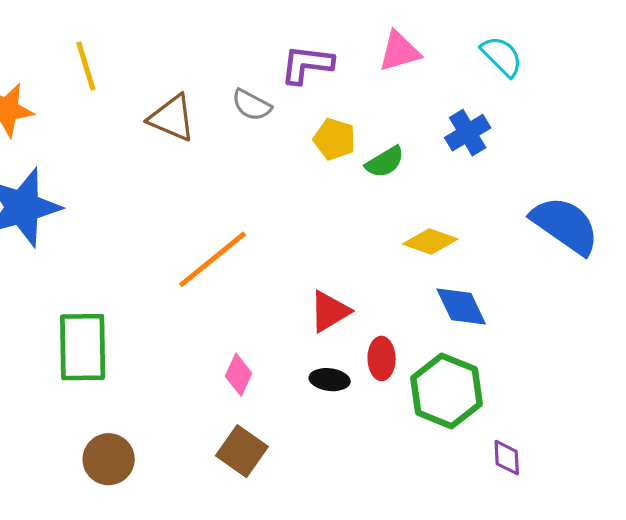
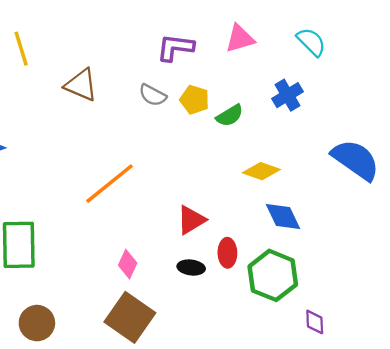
gray semicircle: (252, 105) -> (153, 95), moved
brown square: (242, 451) -> (130, 317), size x1.4

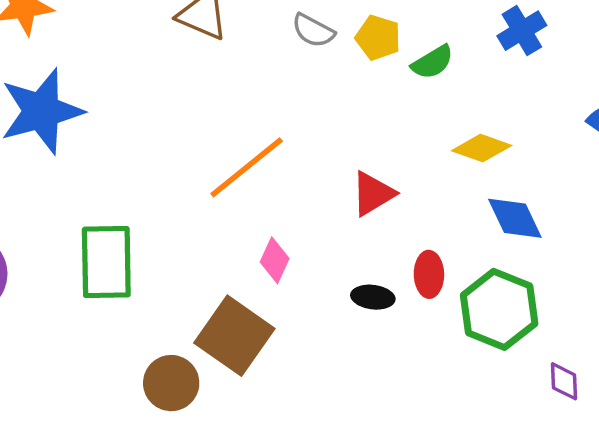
red triangle: (191, 220) -> (373, 194), moved
pink diamond: (128, 264) -> (275, 260), moved
brown square: (130, 317) -> (234, 336), moved
brown circle: (37, 323) -> (171, 383), moved

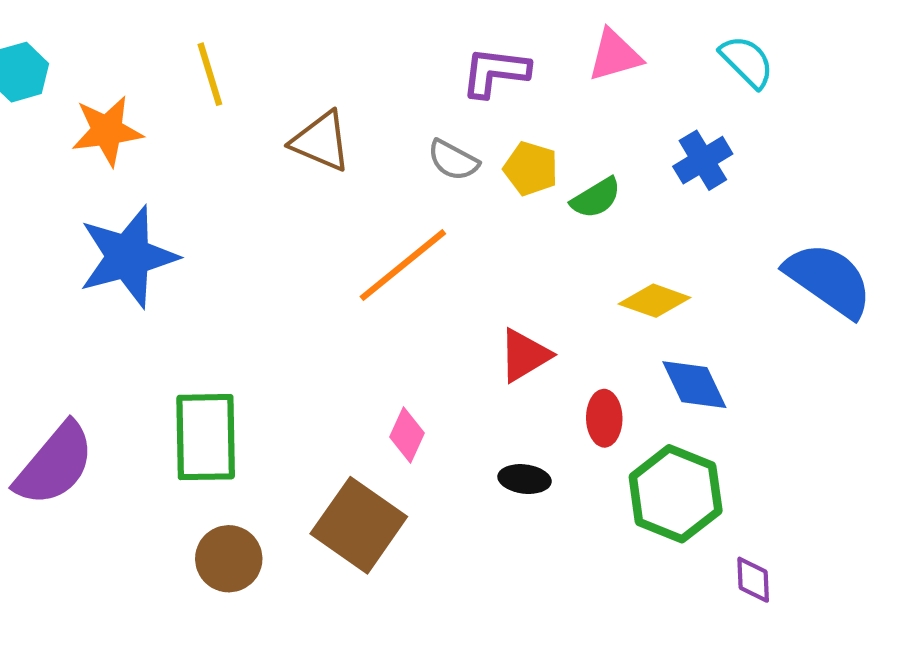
orange line: (247, 167) -> (403, 265), moved
red ellipse: (429, 274) -> (604, 418), moved
brown circle: (171, 383) -> (229, 559), moved

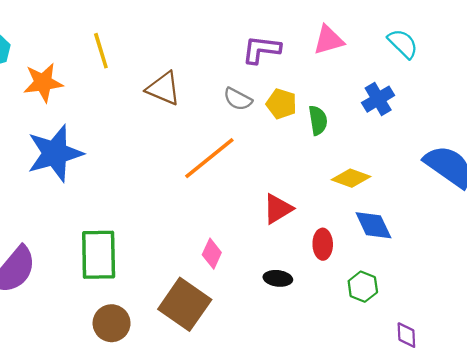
green semicircle: (596, 198) -> (318, 120), turned -68
green hexagon: (676, 494) -> (363, 287), size x0.6

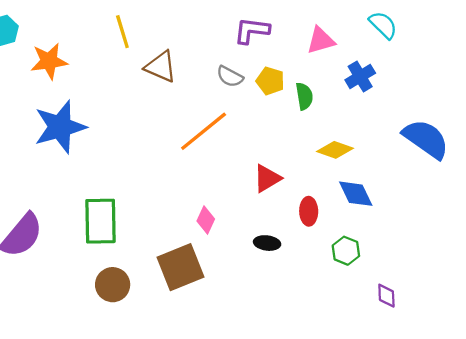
pink triangle: (329, 40) -> (321, 40), moved
yellow line: (101, 51) -> (122, 32), moved
brown square: (185, 304) -> (181, 267), turned 33

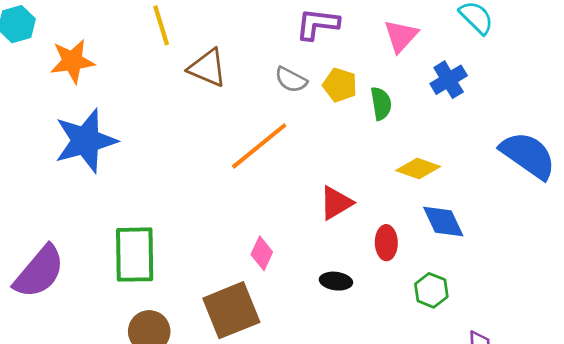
pink triangle: (321, 40) -> (401, 36), turned -32

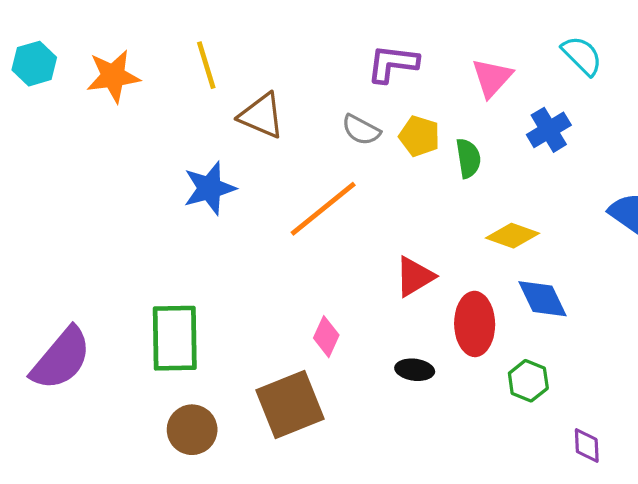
orange star: (72, 61) -> (113, 76), moved
blue star: (86, 141) -> (209, 188), moved, size x0.7
red ellipse: (386, 243) -> (475, 324), size x1.5

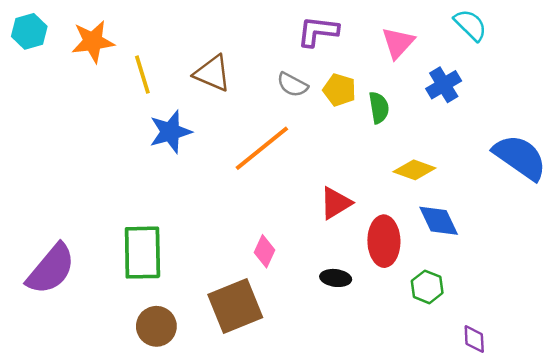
yellow line: (206, 65) -> (142, 75), moved

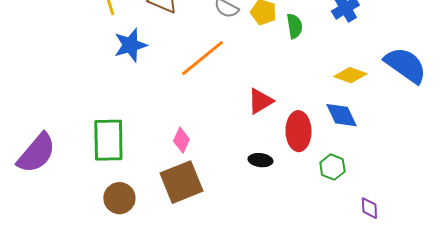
yellow diamond: (414, 170) -> (350, 75), moved
pink diamond: (264, 251) -> (181, 140), moved

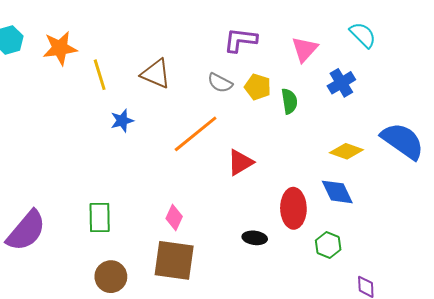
blue star: (130, 45) -> (122, 121), size x0.7
red triangle: (260, 101) -> (240, 162), moved
green rectangle: (108, 140) -> (100, 217), size x0.7
brown square: (181, 182) -> (174, 260), turned 30

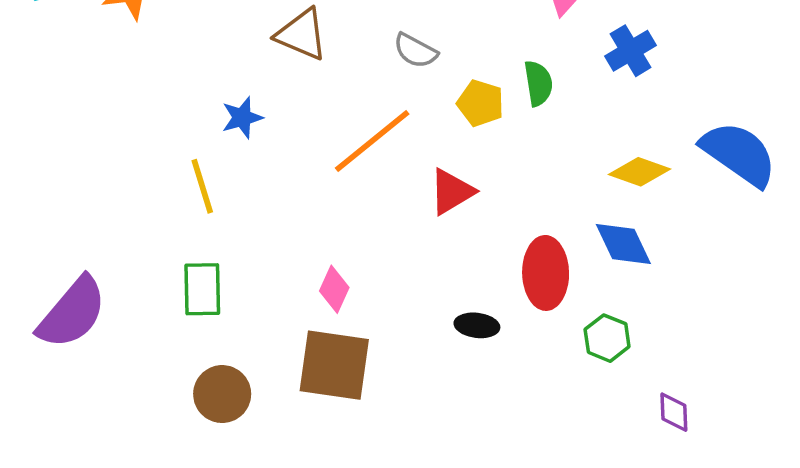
yellow line: (100, 75) -> (202, 186), moved
yellow pentagon: (258, 87) -> (481, 103), moved

